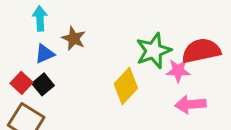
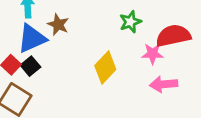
green star: (154, 51) -> (130, 22), moved, size x0.7
blue triangle: (45, 54) -> (32, 38), size x1.6

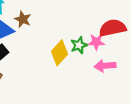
green star: (130, 22) -> (79, 45), moved

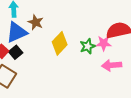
yellow diamond: (60, 53) -> (60, 43), moved

